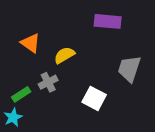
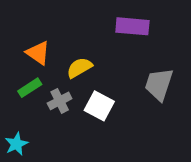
green rectangle: (21, 94) -> (30, 88), moved
white square: (94, 98) -> (99, 106), moved

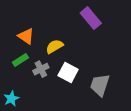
purple rectangle: (132, 26) -> (91, 18), turned 45
gray trapezoid: (159, 84) -> (100, 85), moved

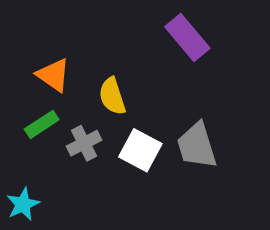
yellow semicircle: (54, 46) -> (112, 96), turned -78
gray trapezoid: (100, 85) -> (197, 146), moved, turned -35

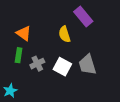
yellow semicircle: (112, 96) -> (64, 34), moved
green rectangle: (42, 124) -> (19, 55), turned -48

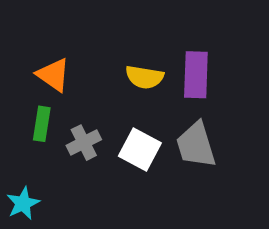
purple rectangle: (83, 17) -> (196, 75), moved, turned 42
yellow semicircle: (64, 34) -> (145, 77), turned -63

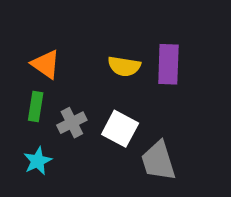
gray trapezoid: (196, 145) -> (158, 161), moved
cyan star: (23, 203) -> (38, 161), moved

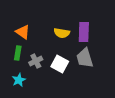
gray trapezoid: (158, 161) -> (85, 58), moved

